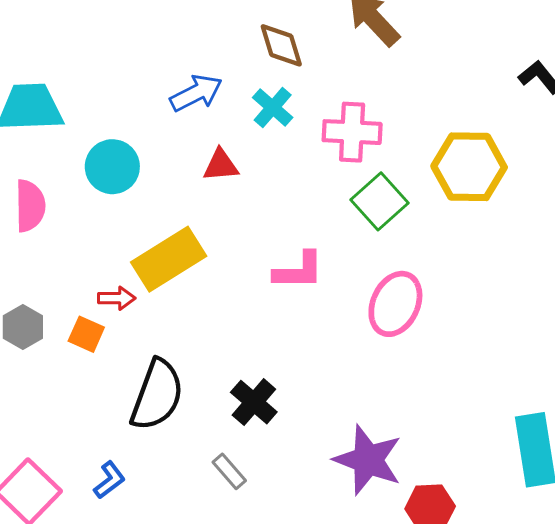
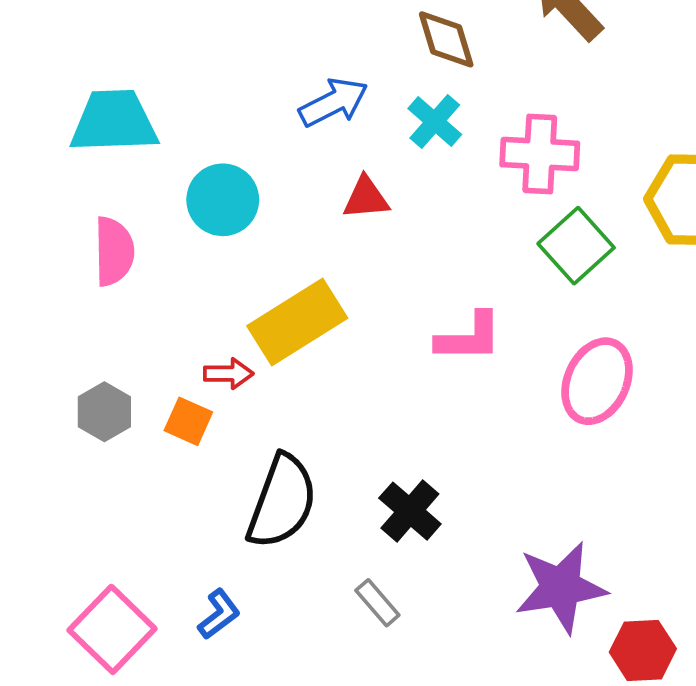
purple star: (368, 460) -> (561, 587), turned -30

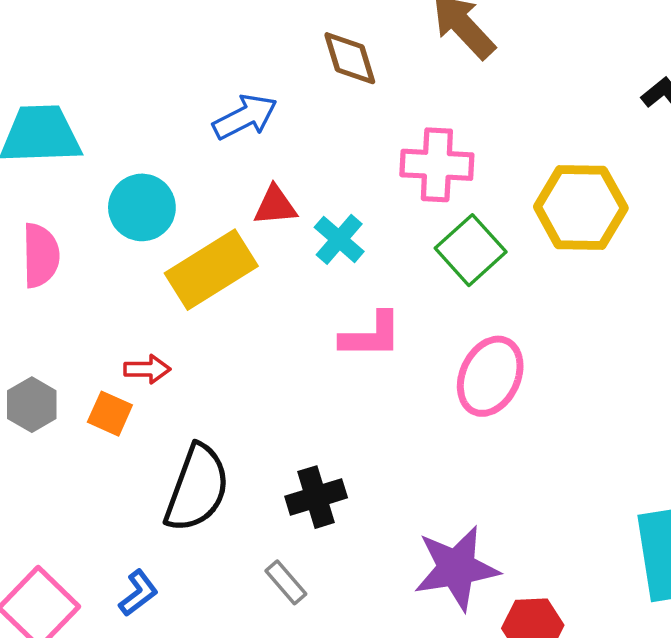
cyan cross: (435, 122) -> (339, 239), moved
yellow rectangle: (297, 322) -> (211, 270), moved
black cross: (410, 511) -> (316, 497), turned 32

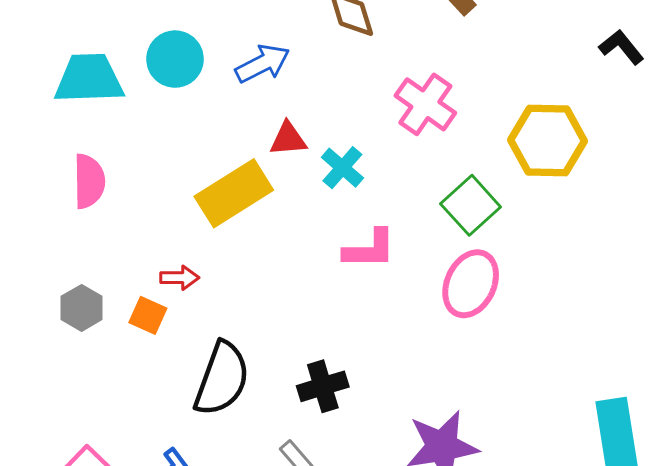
pink cross: (437, 165) -> (425, 104), turned 32
cyan circle: (142, 207) -> (175, 59), moved
green square: (471, 250) -> (471, 205), moved

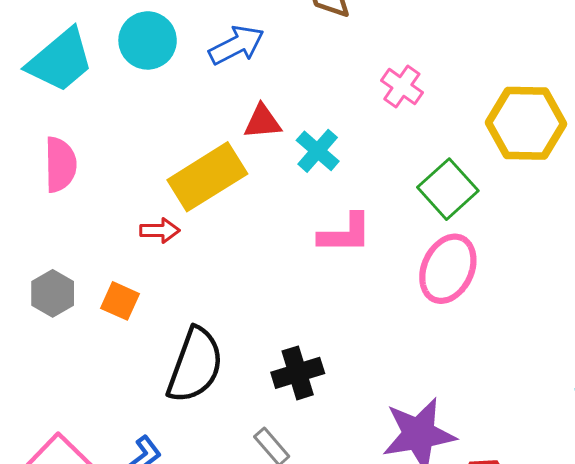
cyan trapezoid: (89, 79) -> (60, 60), turned 142
pink cross: (425, 104) -> (402, 86), size x0.7
red arrow: (180, 278) -> (160, 230), moved

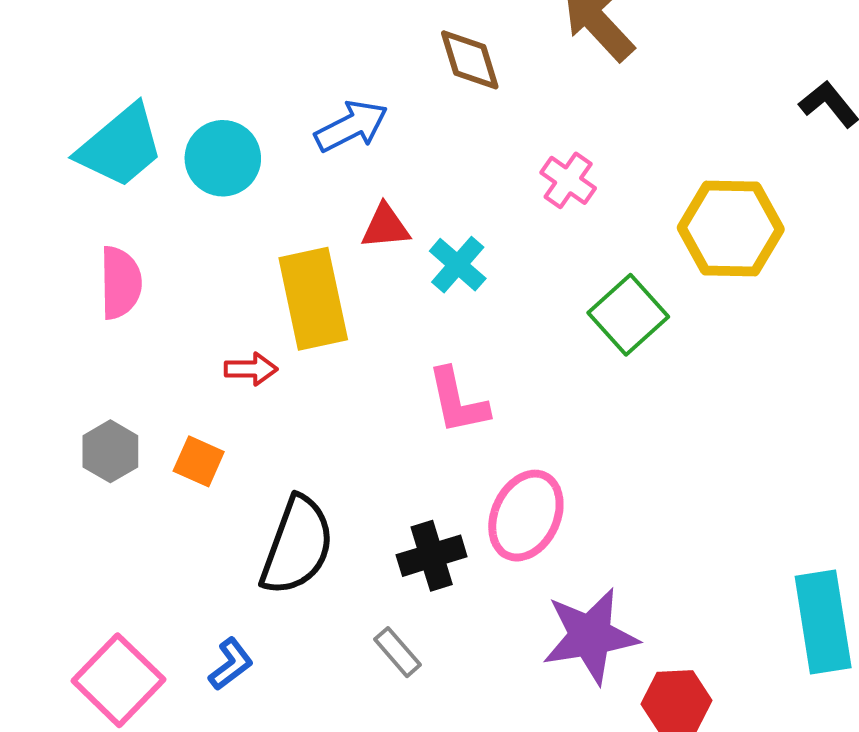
cyan circle: (148, 40) -> (223, 158), moved
yellow rectangle: (207, 177) -> (313, 299), turned -70
pink L-shape: (345, 234) -> (458, 401), moved, turned 78
pink ellipse: (448, 269) -> (526, 516), moved

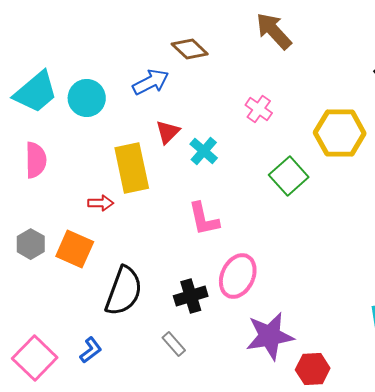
brown diamond: (470, 60) -> (190, 49), moved, turned -30
red triangle: (385, 227) -> (168, 132), turned -40
orange square: (199, 461) -> (75, 249), size x1.5

